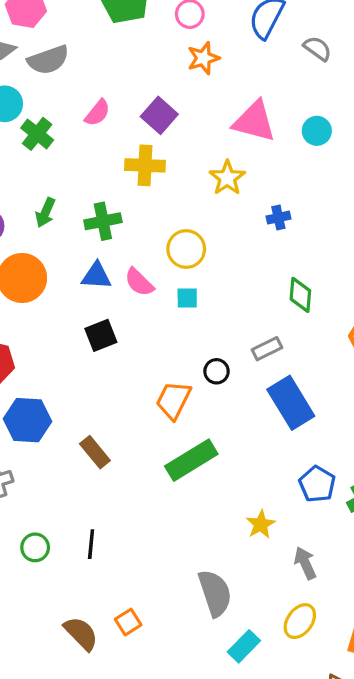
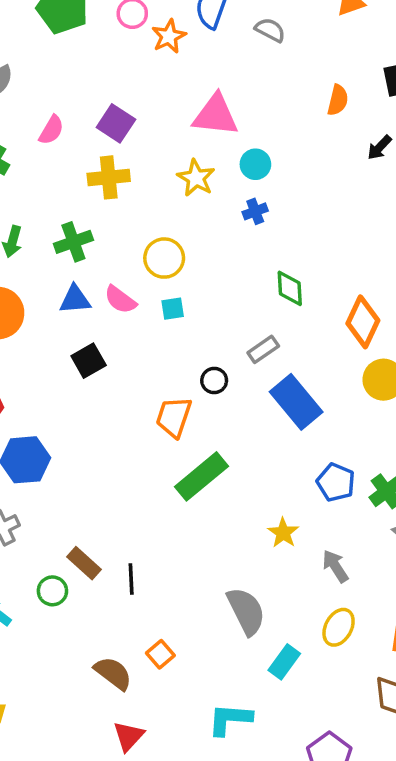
orange star: (203, 58) -> (169, 36), moved
cyan circle: (317, 131) -> (255, 164), moved
brown rectangle: (95, 452) -> (84, 563), moved
black line: (91, 544) -> (131, 579), moved

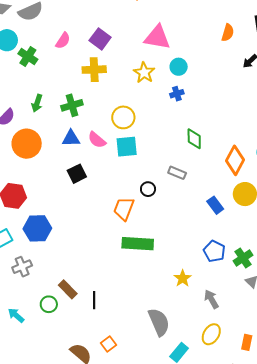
cyan square: (173, 309) -> (127, 147), size x1.6
gray rectangle: (263, 349) -> (177, 173), turned 54
blue rectangle: (296, 402) -> (215, 205), moved, size x0.6
green rectangle: (201, 476) -> (138, 244), turned 40

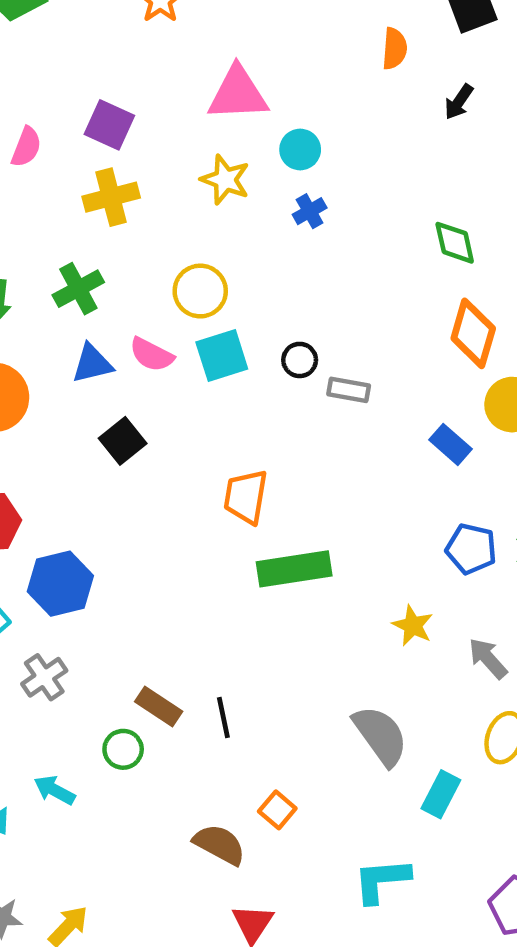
green diamond: (194, 139) -> (455, 243), moved
black circle: (148, 189) -> (300, 360), moved

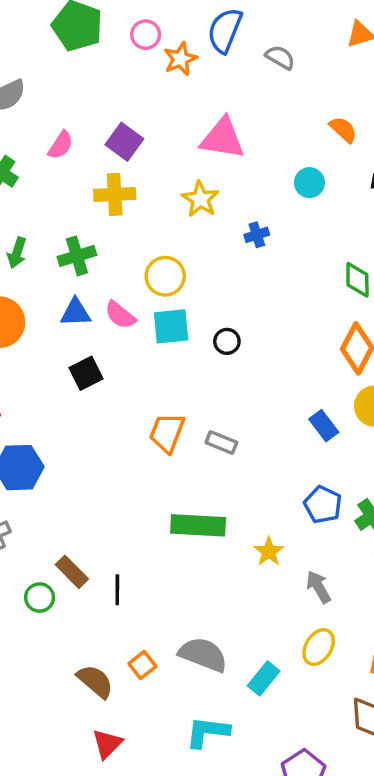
orange semicircle: (395, 49) -> (343, 129), turned -64
cyan circle: (300, 149) -> (309, 183), moved
gray rectangle: (349, 390) -> (221, 442), moved
green rectangle: (294, 569) -> (198, 525), moved
gray semicircle: (380, 736) -> (203, 654), moved, turned -45

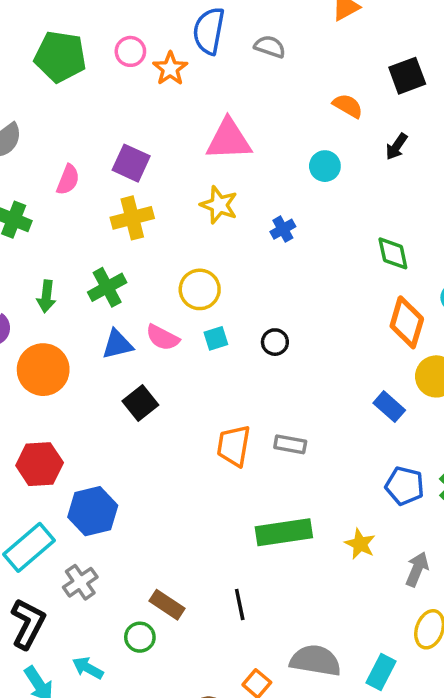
cyan square: (171, 326) -> (216, 338), size x0.6
gray arrow: (318, 587) -> (417, 569), turned 64
black line: (117, 590) -> (240, 604), moved

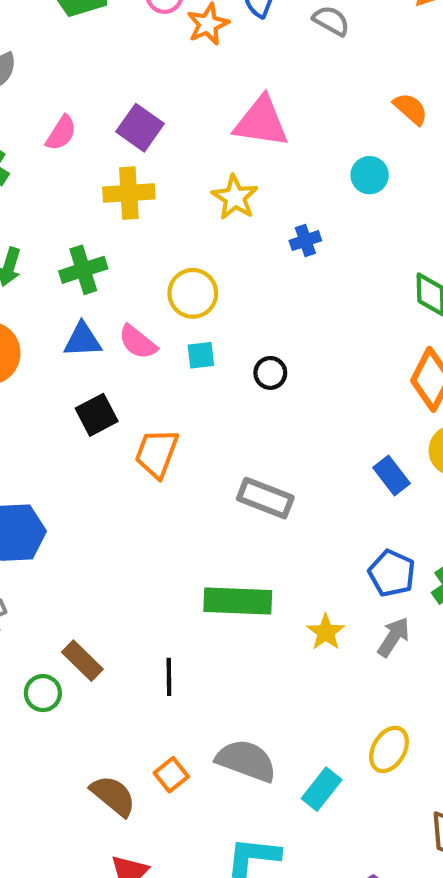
gray rectangle: (290, 444) -> (265, 498), size x1.4
orange trapezoid: (234, 446) -> (157, 453), moved
gray arrow: (417, 569) -> (394, 637), moved

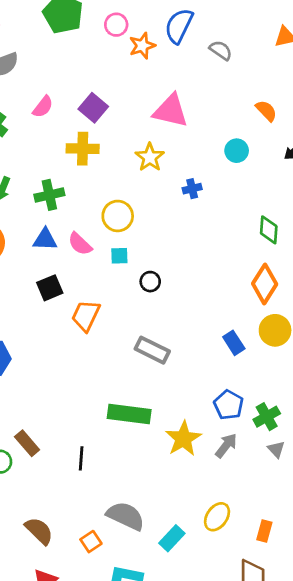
black circle: (270, 373) -> (150, 282), moved
yellow star: (326, 632) -> (183, 439), size x1.5
orange square: (171, 775) -> (91, 542), moved

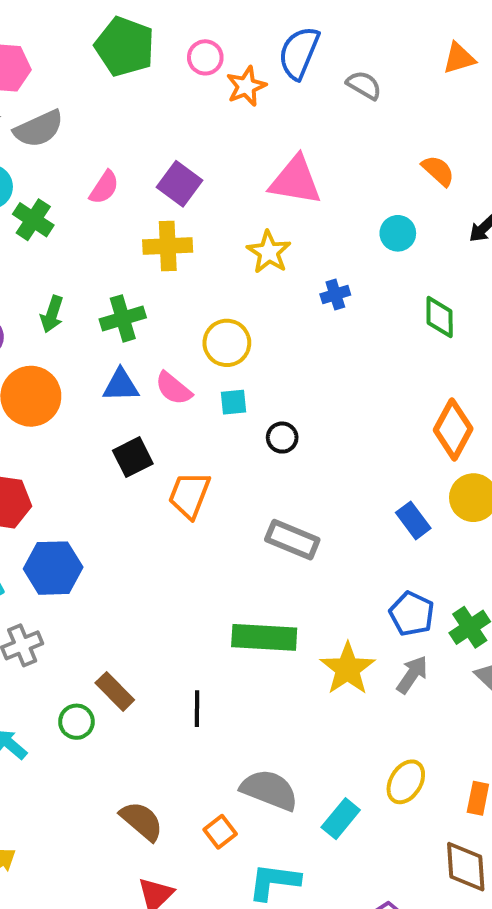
green diamond: (269, 230) -> (440, 317), moved

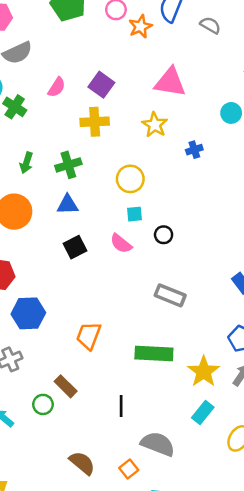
pink semicircle: (173, 388) -> (121, 243), moved
orange trapezoid: (189, 495) -> (89, 336), moved
black line: (197, 709) -> (121, 406), moved
cyan rectangle: (341, 819) -> (203, 413), moved

